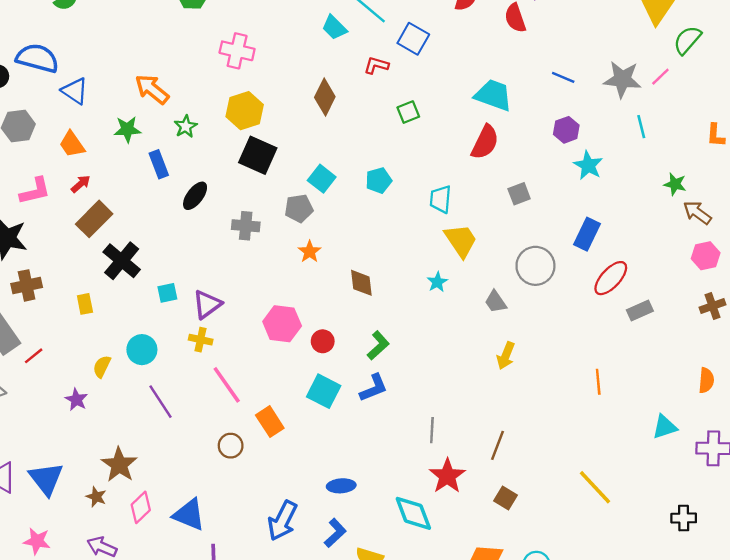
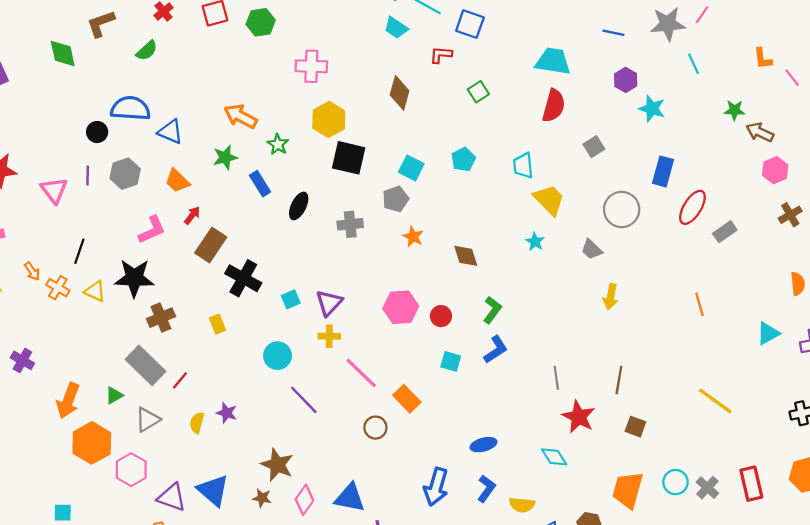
yellow semicircle: (102, 367) -> (197, 423), moved
cyan square: (324, 391) -> (451, 361), size x0.7
cyan diamond: (413, 513) -> (554, 457), size x0.7

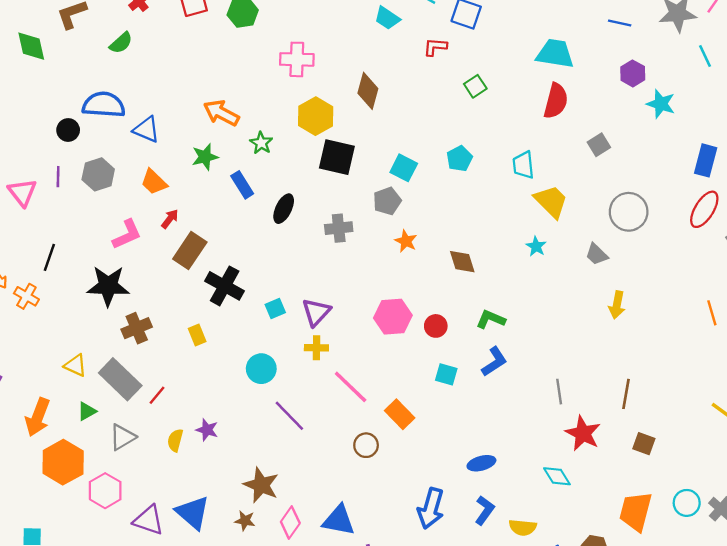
brown diamond: (400, 93) -> (368, 91), moved
blue rectangle: (663, 171) -> (706, 160), moved
yellow triangle: (95, 291) -> (75, 365), moved
green L-shape: (492, 310) -> (491, 319), turned -104

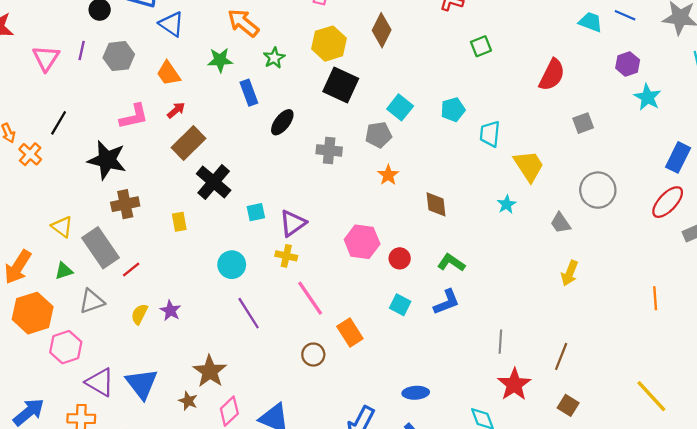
cyan trapezoid: (555, 54) -> (590, 22), moved, size x0.7
cyan trapezoid: (523, 165) -> (490, 134), moved

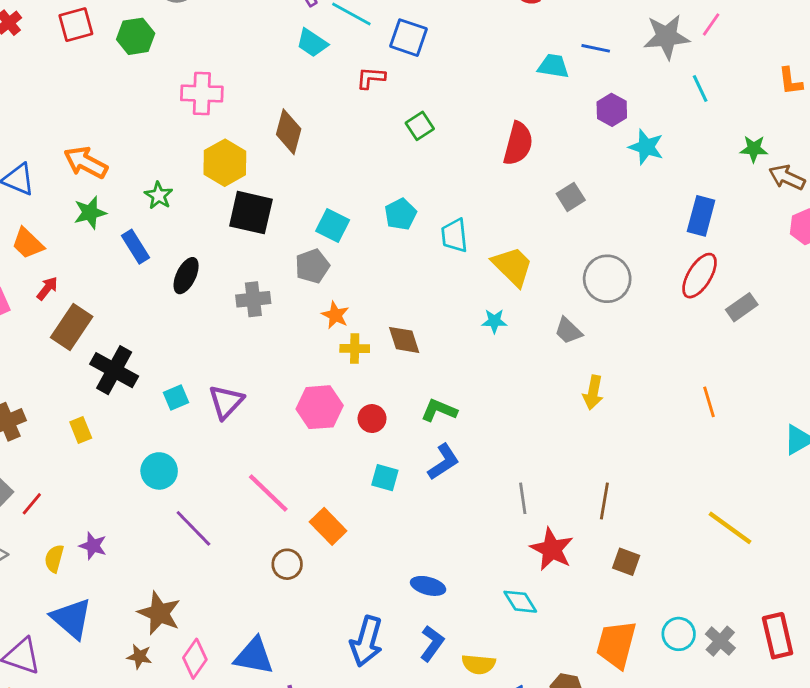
orange arrow: (243, 23) -> (86, 162), moved
cyan star: (507, 204) -> (494, 321), turned -30
yellow cross: (286, 256) -> (355, 348), moved
blue triangle: (142, 384) -> (72, 618), moved
blue ellipse: (416, 393) -> (428, 586), turned 30

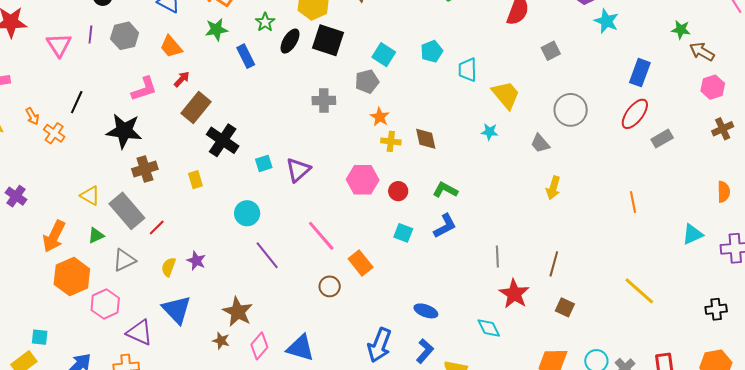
black ellipse: (186, 276) -> (290, 41), moved

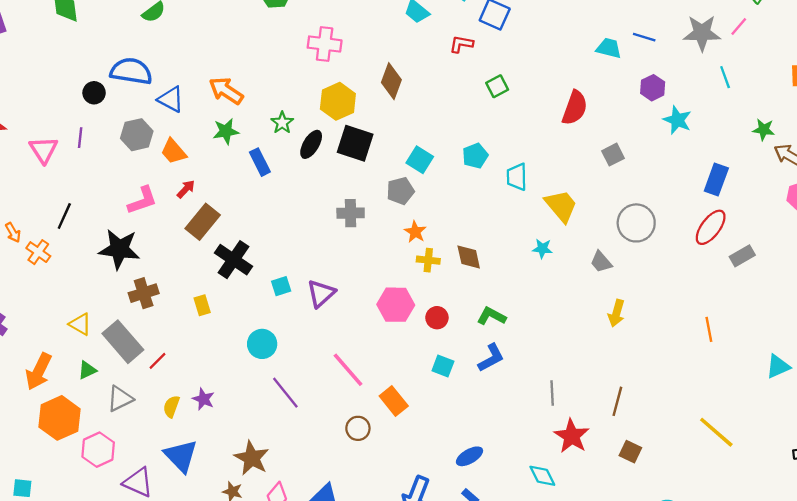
gray hexagon: (125, 36) -> (137, 135), moved
blue ellipse: (426, 311) -> (469, 456), turned -50

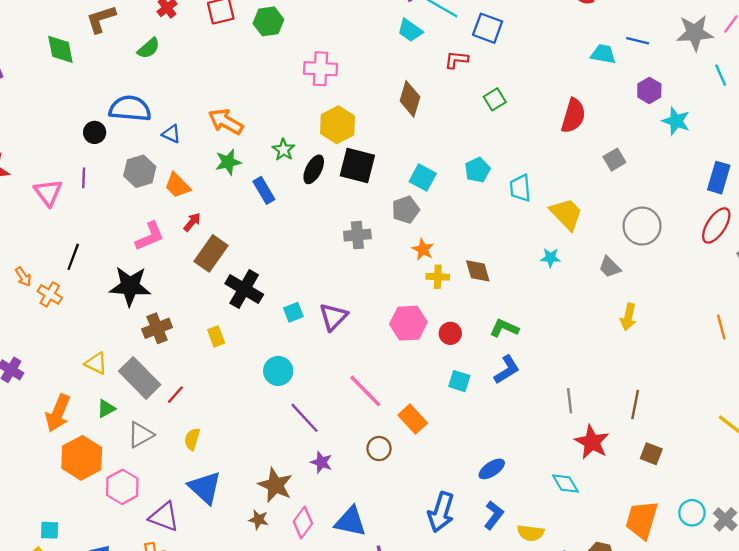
brown diamond: (391, 81) -> (410, 99), moved
blue triangle: (171, 99) -> (171, 134), size x0.7
purple star: (203, 399) -> (321, 462), moved

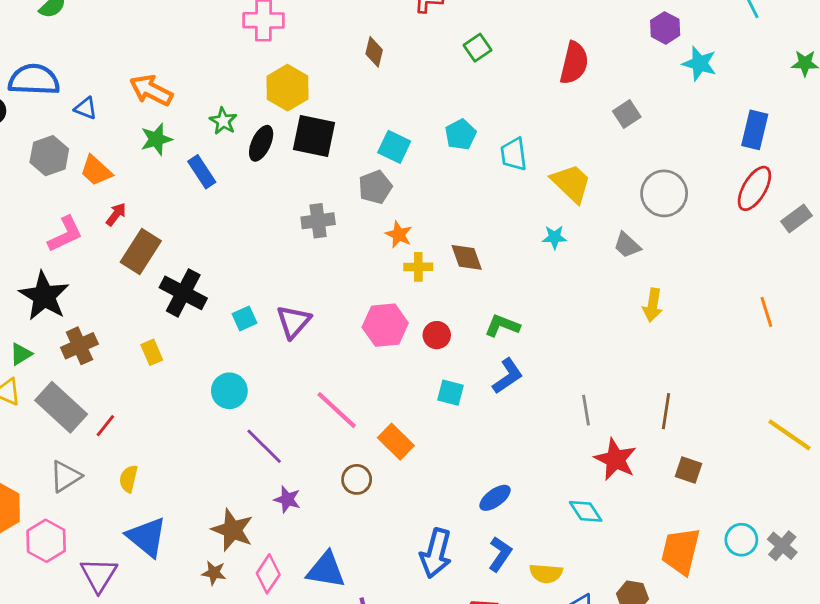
brown diamond: (410, 99) -> (374, 52), size x0.7
black star: (130, 286) -> (44, 296), turned 30
green triangle: (106, 409) -> (21, 354), moved
purple triangle: (164, 517) -> (99, 575), turned 44

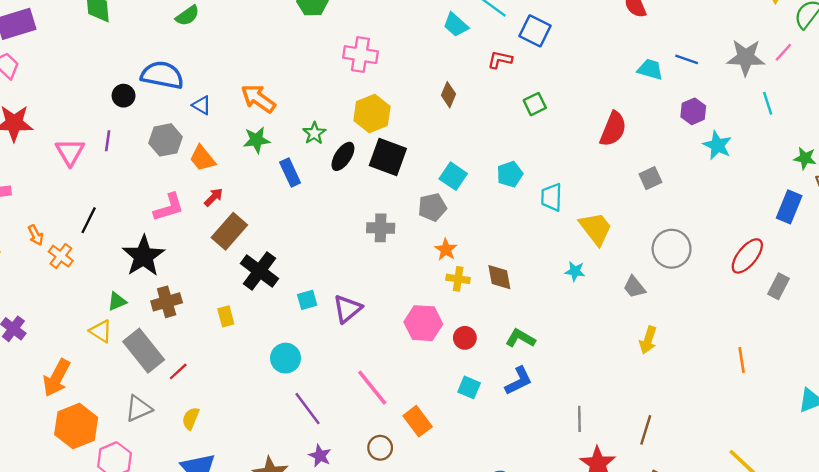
blue rectangle: (755, 130) -> (789, 207), moved
gray rectangle: (796, 219) -> (778, 286), turned -35

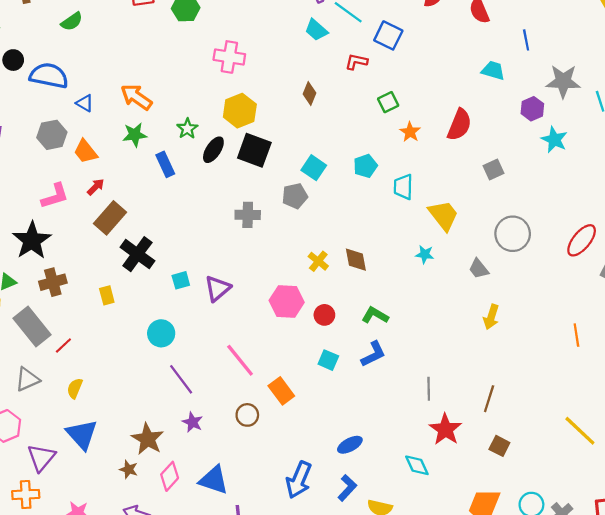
gray star: (746, 57) -> (563, 81), moved
blue line: (687, 59) -> (526, 40), moved, turned 60
black circle: (124, 96) -> (13, 60), moved
orange star: (446, 250) -> (410, 132), moved
yellow cross: (458, 279) -> (318, 261), turned 30

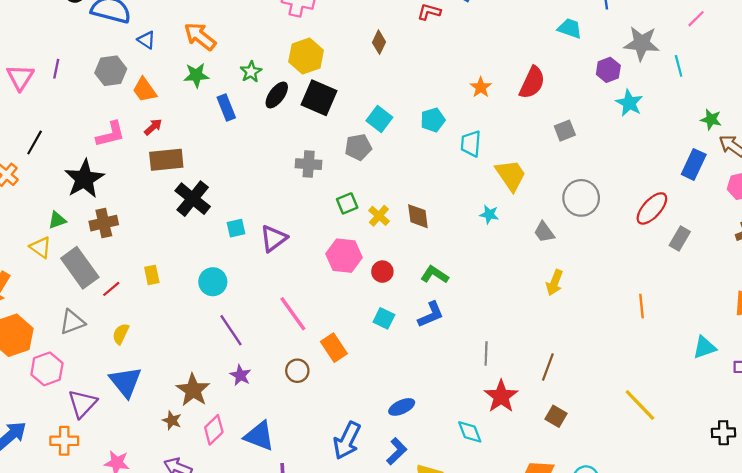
green square: (388, 102) -> (347, 203), moved
brown rectangle: (110, 218) -> (166, 160), turned 40
yellow rectangle: (107, 295) -> (152, 275), moved

